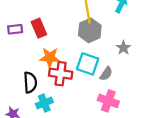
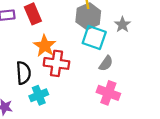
gray star: (123, 48) -> (122, 25), moved
orange star: (50, 57) -> (45, 46), turned 30
cyan square: (88, 64) -> (94, 38), moved

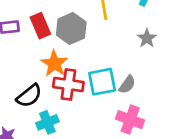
gray hexagon: (88, 16) -> (71, 28), moved
cyan square: (94, 38) -> (102, 82), moved, turned -30
black semicircle: (23, 73) -> (29, 96), turned 55

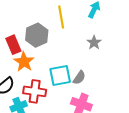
red rectangle: (40, 26) -> (13, 45), moved
red cross: (68, 85) -> (35, 91), moved

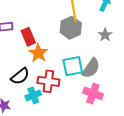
gray hexagon: (37, 35) -> (71, 28), moved
gray semicircle: (79, 78) -> (91, 68), size x1.5

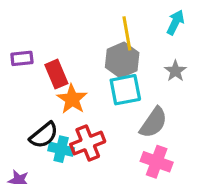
cyan square: (73, 66) -> (125, 90), moved
red cross: (48, 81) -> (88, 143), turned -30
cyan cross: (33, 95) -> (61, 149), moved, turned 35

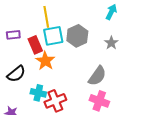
yellow line: (127, 33) -> (46, 17), moved
cyan square: (125, 90) -> (53, 36), moved
black semicircle: (44, 135) -> (16, 74), moved
red cross: (88, 143) -> (55, 101), moved

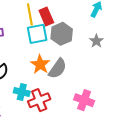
red rectangle: (35, 45) -> (46, 16), moved
orange star: (45, 61) -> (40, 64), moved
gray semicircle: (97, 76) -> (58, 69), moved

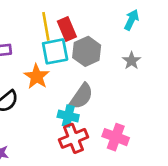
orange star: (40, 64) -> (37, 76), moved
cyan cross: (22, 92) -> (68, 116), moved
red cross: (39, 100) -> (74, 138), moved

